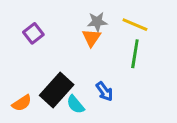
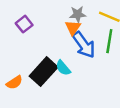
blue arrow: (104, 91) -> (84, 45), moved, size x1.6
cyan semicircle: (75, 104) -> (63, 68), moved

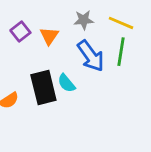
orange triangle: (73, 28) -> (49, 36), moved
black rectangle: (44, 72) -> (43, 88), turned -56

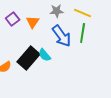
black rectangle: (43, 88) -> (29, 58), turned 55

